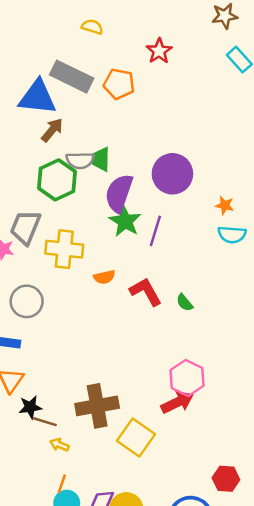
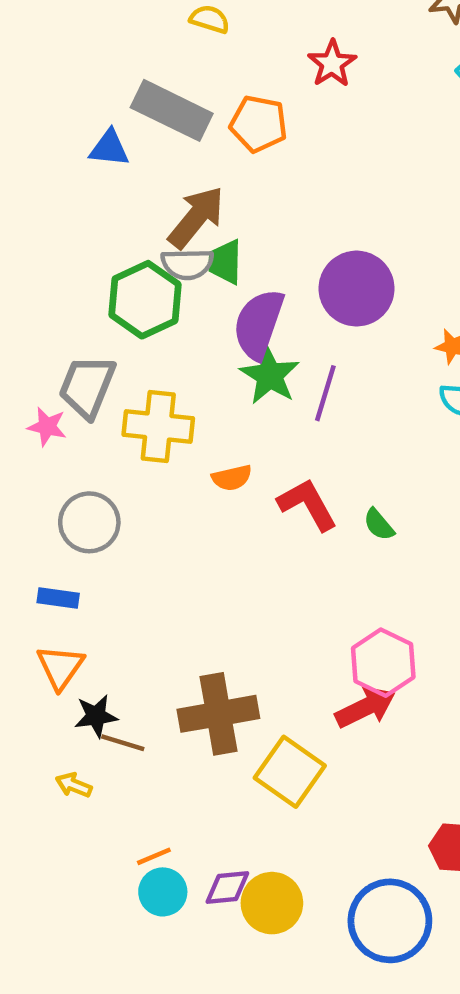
blue triangle: (38, 97) -> (109, 148), size x0.6
brown arrow: (52, 130) -> (196, 217), moved, size x1.4
yellow arrow: (59, 445) -> (74, 785), moved
orange line: (62, 484) -> (154, 856), turned 48

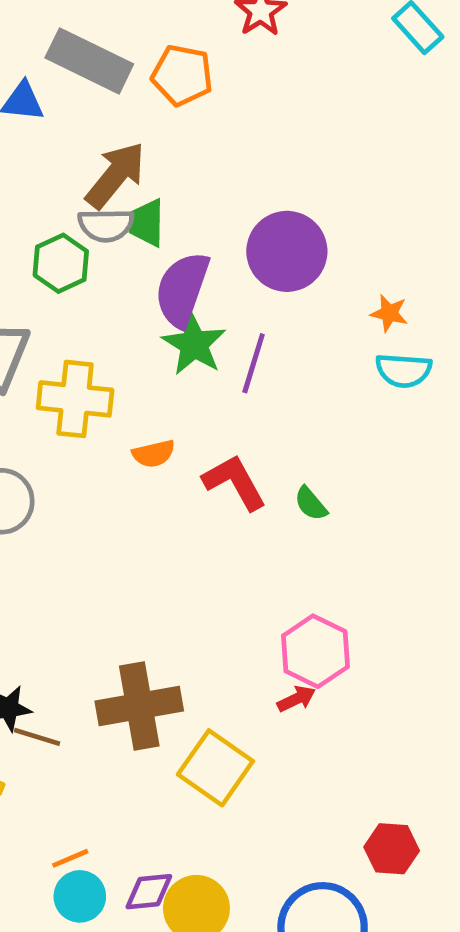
green hexagon: (145, 300) -> (61, 263), size x0.7
red arrow: (365, 707) -> (296, 699), size x0.6

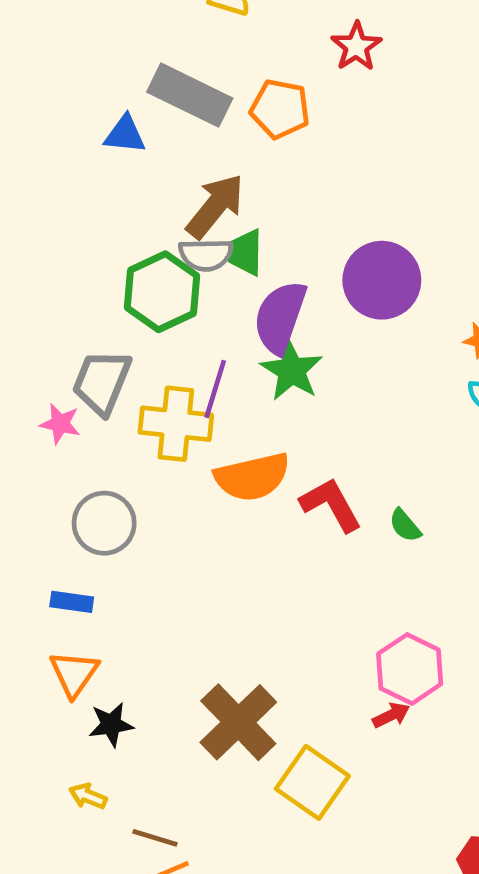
green hexagon: (61, 263) -> (162, 292), size x1.4
purple line: (254, 363) -> (215, 389), moved
orange semicircle: (154, 454) -> (252, 477), size x1.8
brown cross: (139, 706) -> (238, 722), turned -34
brown line: (37, 737) -> (155, 838), moved

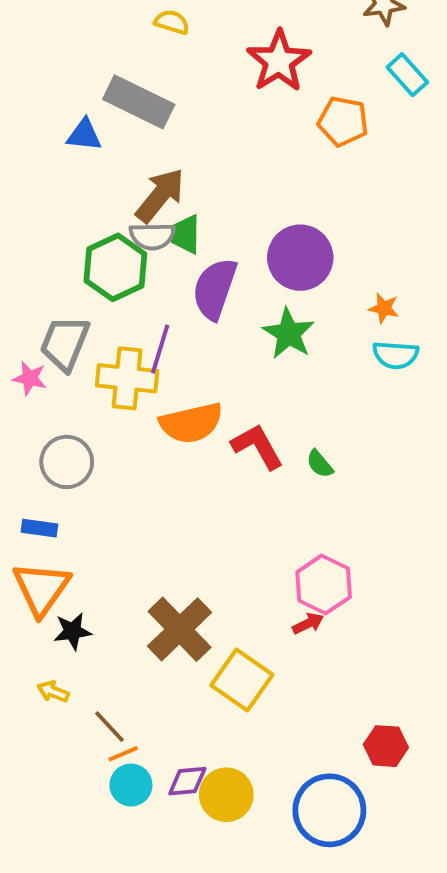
red star: (356, 46) -> (279, 61), size x1.5
orange pentagon: (280, 109) -> (343, 121), moved
green star: (292, 370) -> (289, 334), moved
orange triangle: (74, 674) -> (41, 588), size x1.4
brown line: (155, 838) -> (110, 727), turned 30

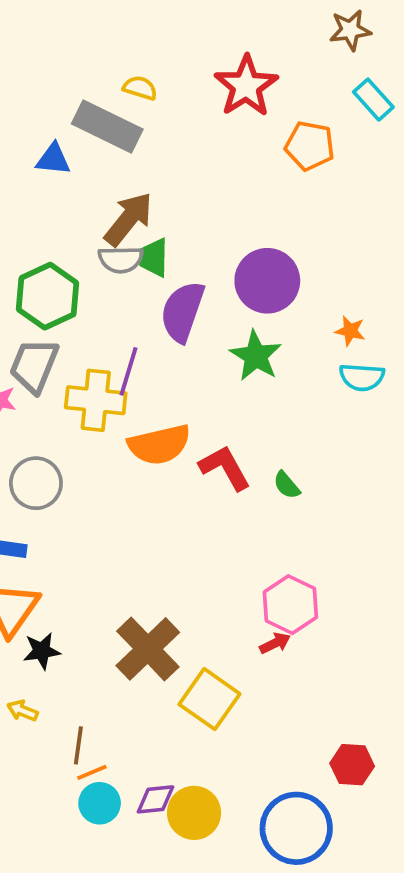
yellow semicircle: (172, 22) -> (140, 88), moved
green hexagon: (115, 267) -> (48, 296), moved
brown line: (110, 727) -> (78, 745), turned 51

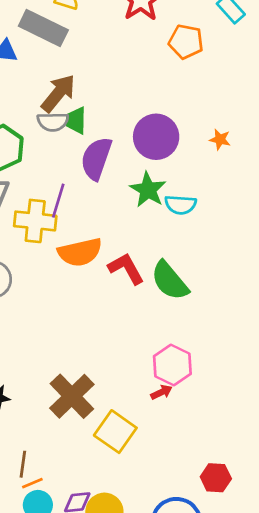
orange star: (350, 331) -> (220, 139), moved
cyan semicircle: (362, 377) -> (181, 205), moved
green semicircle: (287, 485) -> (170, 281), size x2.0

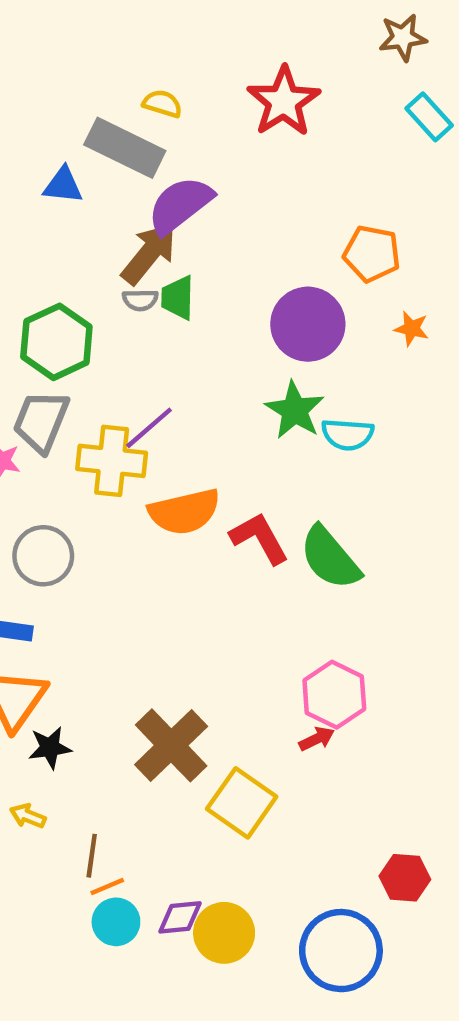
orange pentagon: (186, 42) -> (372, 254), moved
gray semicircle: (53, 122) -> (140, 300), size x0.7
purple semicircle: (96, 158) -> (180, 205), moved, turned 33
purple line: (58, 201) -> (149, 428), turned 32

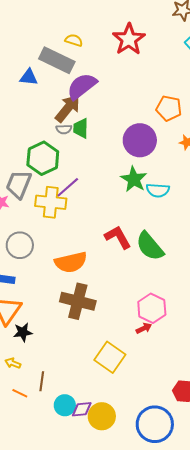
green hexagon: (56, 342) -> (43, 158), moved
orange semicircle: (184, 512) -> (71, 262), moved
brown cross: (171, 745) -> (78, 301), moved, turned -32
orange line: (107, 887) -> (20, 393), moved, turned 49
cyan circle: (116, 922) -> (65, 405), moved

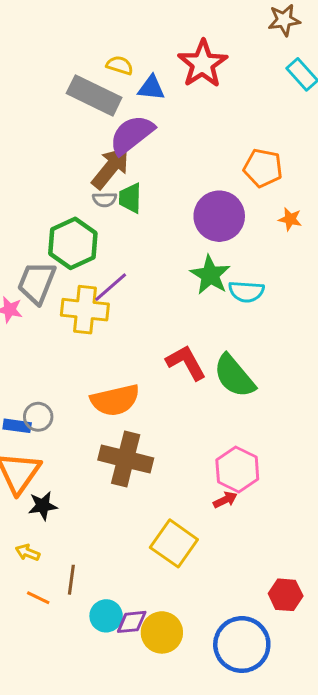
blue triangle: (29, 77) -> (151, 88), moved
gray circle: (20, 245) -> (38, 417), moved, size x0.7

